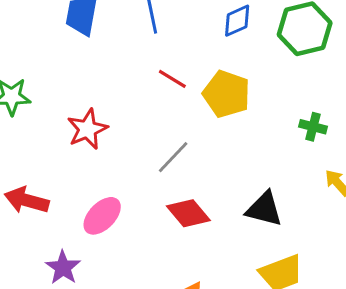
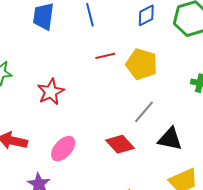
red line: (172, 79) -> (105, 56), turned -42
gray line: (173, 157) -> (144, 112), moved

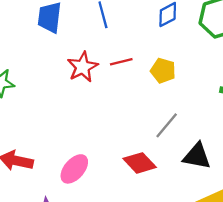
yellow pentagon: (142, 64) -> (163, 71), size x0.7
red star: (51, 92) -> (83, 67), moved

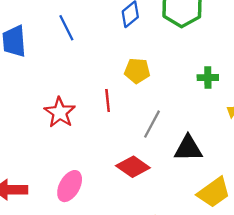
red line: (121, 62) -> (108, 101), moved, turned -70
red star: (83, 67) -> (60, 112), moved

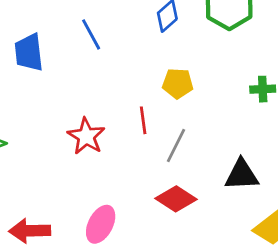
gray line: (152, 124) -> (176, 145), moved

